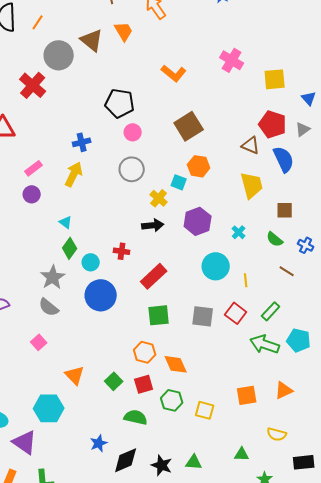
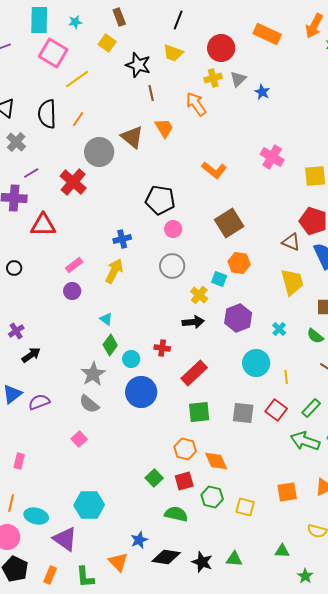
orange triangle: (75, 375) -> (118, 562), moved
black diamond: (126, 460) -> (166, 557), turned 32

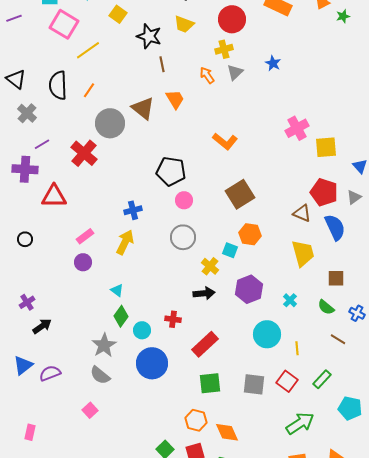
gray triangle: (238, 79) -> (235, 72), moved
orange arrow: (196, 104) -> (207, 75), size x0.7
pink cross: (272, 157) -> (297, 128), moved, turned 30
green arrow: (305, 441) -> (300, 423), moved, turned 128

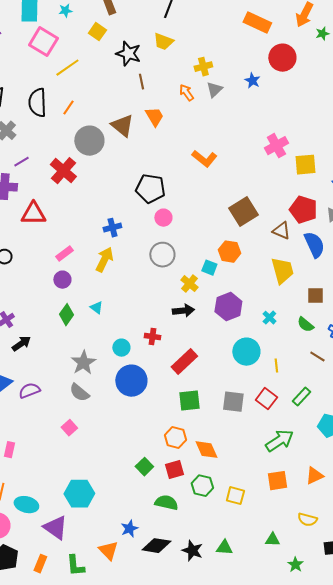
red circle: (232, 19) -> (282, 58), moved
brown square: (240, 194) -> (243, 212), moved
green diamond: (121, 316) -> (66, 315), moved

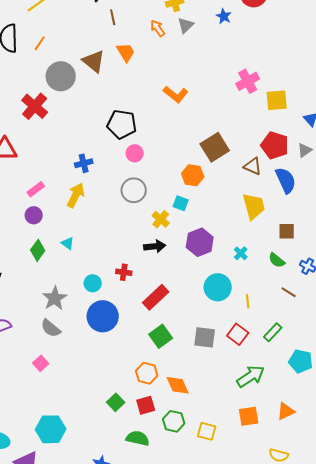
orange hexagon: (229, 252) -> (193, 175), moved
green square: (189, 401) -> (161, 336), turned -30

